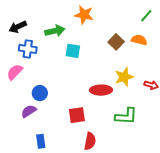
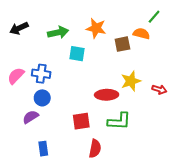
orange star: (84, 15) -> (96, 28), moved
orange semicircle: (139, 40) -> (141, 34), moved
brown square: (116, 42) -> (122, 44), turned 35
blue cross: (28, 49) -> (41, 74), moved
green L-shape: (126, 116) -> (119, 121), moved

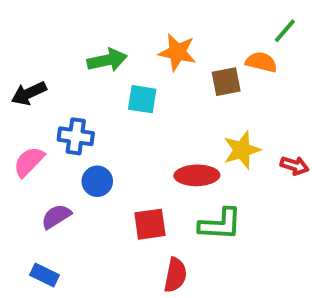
black arrow: (19, 28) -> (29, 93), moved
pink semicircle: (16, 76) -> (29, 162), moved
blue circle: (42, 98) -> (97, 181), moved
blue rectangle: (43, 149) -> (45, 275), moved, turned -56

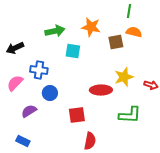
green line: (285, 31) -> (129, 11), moved, turned -32
green L-shape: (220, 224) -> (130, 115), moved

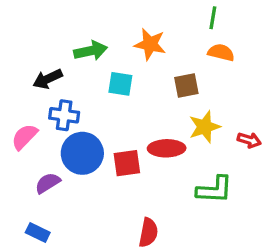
brown square: (116, 42) -> (186, 86), moved
black arrow: (15, 48) -> (48, 79), moved
blue circle: (50, 93) -> (82, 153), size x1.6
red square: (77, 115) -> (127, 163), moved

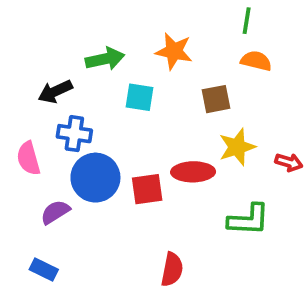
pink semicircle: (24, 137) -> (28, 158), turned -60

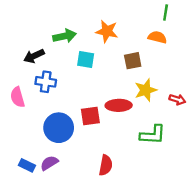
green line: (247, 21) -> (166, 13), moved
blue circle: (95, 178) -> (59, 128), moved
purple semicircle: (55, 212) -> (49, 163), moved

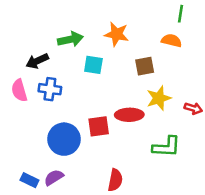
pink semicircle: (17, 97) -> (19, 90), moved

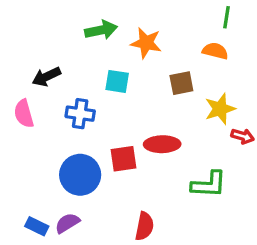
green arrow: (70, 39) -> (101, 30), moved
blue cross: (50, 89) -> (80, 114), moved
yellow star: (159, 98) -> (220, 109), moved

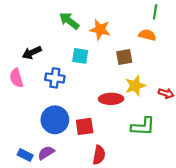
green arrow: (101, 30) -> (69, 21), turned -130
yellow star: (220, 109) -> (135, 86), moved
red square: (124, 159) -> (85, 126), moved

